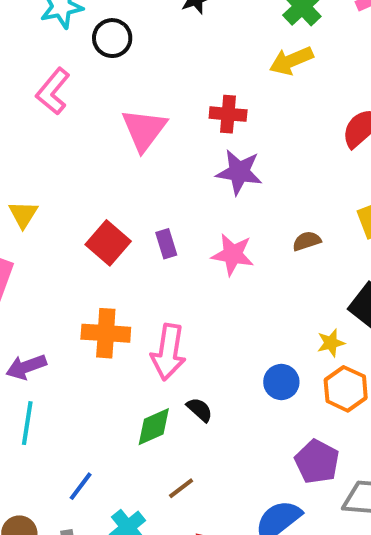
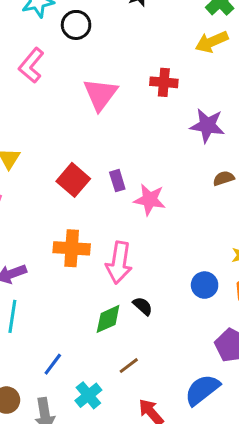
purple star: (239, 172) -> (207, 125), moved
pink star: (233, 254) -> (150, 200), moved

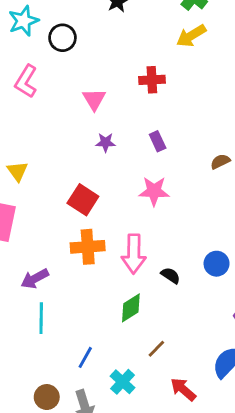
pink triangle: (100, 94) -> (94, 99), size x0.7
purple star: (207, 125) -> (106, 142), moved, size x0.6
red square: (73, 180) -> (83, 200), moved
purple rectangle: (117, 181) -> (158, 141), moved
black semicircle: (143, 306) -> (171, 275), moved

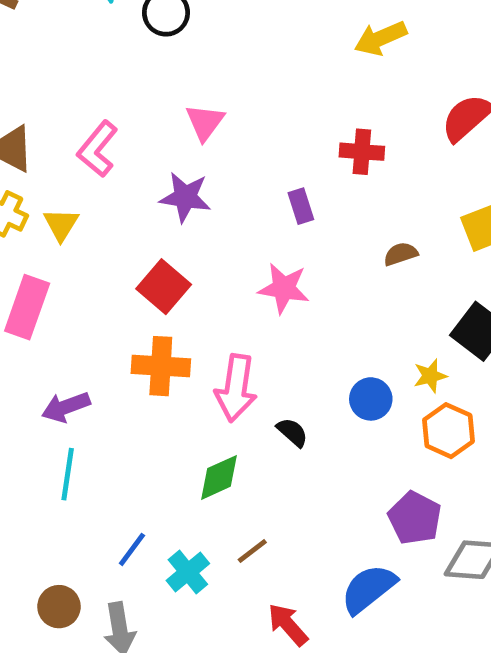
red cross: (152, 80) -> (362, 152), moved
pink L-shape: (26, 81) -> (97, 149), moved
purple star: (106, 142) -> (185, 197), moved, size x1.5
blue circle: (217, 264) -> (371, 399), moved
cyan cross: (123, 382) -> (188, 572), moved

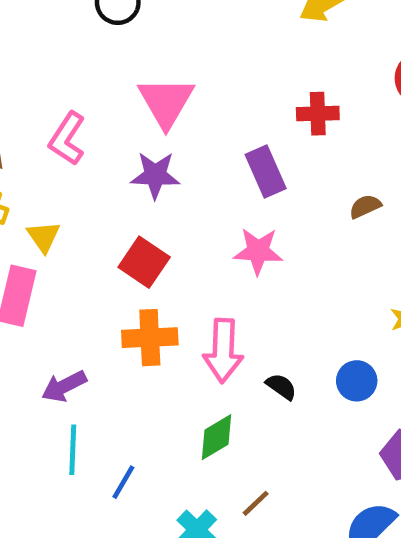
pink triangle: (205, 122) -> (166, 102), size x1.5
purple rectangle: (301, 206) -> (266, 172), size x1.5
yellow triangle: (61, 224) -> (44, 237), moved
blue circle: (371, 399) -> (357, 381), moved
blue line: (132, 549) -> (123, 482), moved

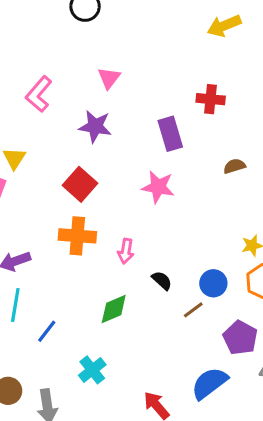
pink triangle: (166, 102) -> (109, 78), size x0.6
pink arrow: (223, 351) -> (126, 251), size x0.6
brown line: (256, 503) -> (193, 310), moved

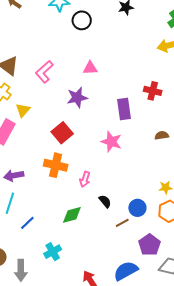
pink triangle: (109, 78) -> (90, 68), turned 42
purple star: (95, 126) -> (77, 97), turned -30

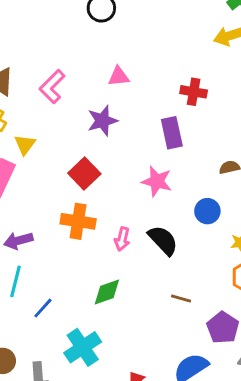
red cross: (153, 91) -> (194, 92), moved
black semicircle: (105, 201) -> (163, 240), moved, size x1.6
blue circle: (137, 208) -> (207, 211), moved
brown line: (122, 223) -> (181, 298), turned 48
cyan cross: (53, 252) -> (83, 347), size x1.4

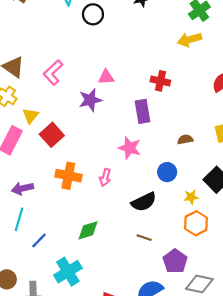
pink triangle: (119, 76) -> (106, 77), moved
red square: (84, 173) -> (52, 135), moved
pink arrow: (122, 239) -> (105, 177), moved
black semicircle: (163, 240) -> (144, 202), moved, turned 105

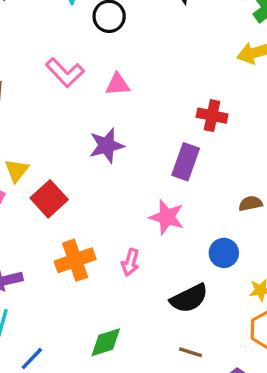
pink L-shape: (53, 72) -> (65, 73), moved, turned -90
pink triangle: (106, 77) -> (118, 84), moved
purple rectangle: (143, 111) -> (186, 162), turned 30
orange cross: (68, 176) -> (75, 260), turned -30

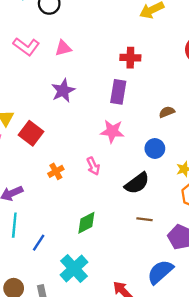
orange cross: (75, 260) -> (56, 171), size x0.6
pink arrow: (130, 262) -> (93, 166), turned -30

